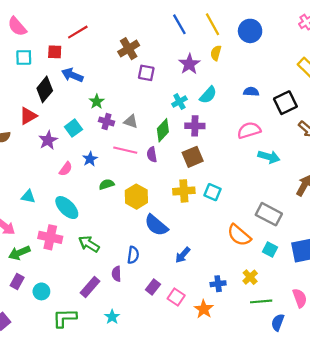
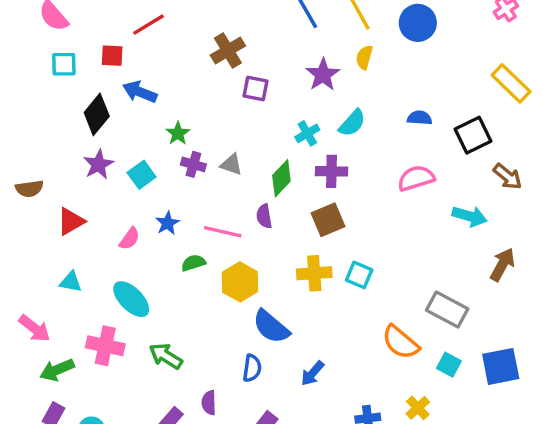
red triangle: (28, 116) -> (71, 221), moved
purple star: (48, 140) -> (98, 164), moved
pink line: (125, 150) -> (223, 232), moved
cyan arrow: (269, 157) -> (470, 216), moved
blue semicircle: (133, 255) -> (252, 368), moved

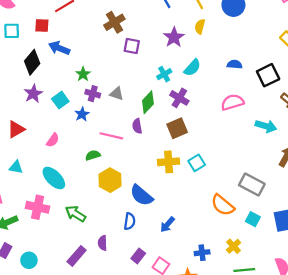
purple cross: (331, 171) -> (179, 98), turned 30
blue star: (167, 223) -> (82, 114), moved
cyan square: (359, 275) -> (197, 163), turned 35
yellow hexagon: (240, 282) -> (110, 180), moved

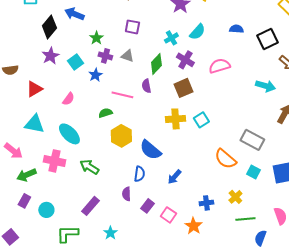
purple square: (132, 46) -> (132, 27), moved
pink semicircle: (232, 102) -> (219, 66), moved
cyan triangle: (16, 167) -> (34, 124), size x1.5
purple semicircle: (103, 243) -> (126, 194), moved

